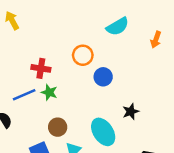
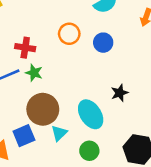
blue circle: (103, 77) -> (103, 43), moved
brown circle: (58, 127) -> (43, 109), size x1.6

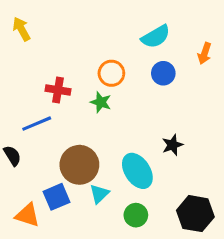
blue circle: (103, 43) -> (163, 73), moved
green star: (34, 73) -> (101, 102), moved

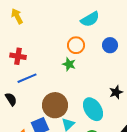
cyan semicircle: (156, 37) -> (90, 19), moved
red cross: (58, 90) -> (18, 56), moved

